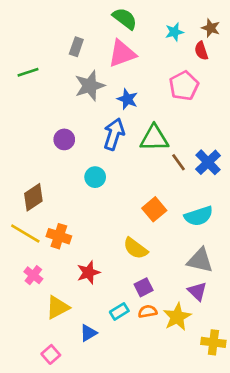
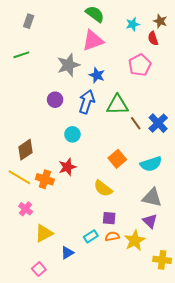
gray rectangle: (76, 47) -> (29, 21), moved
purple circle: (64, 139) -> (55, 100), moved
red star: (88, 272) -> (67, 167), moved
purple square: (144, 287) -> (109, 218), turned 32

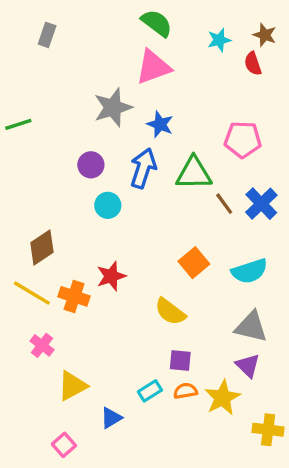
green line: (21, 55) -> (18, 124), moved
pink pentagon: (140, 65) -> (243, 140), moved, turned 30
cyan circle: (72, 134) -> (108, 205), moved

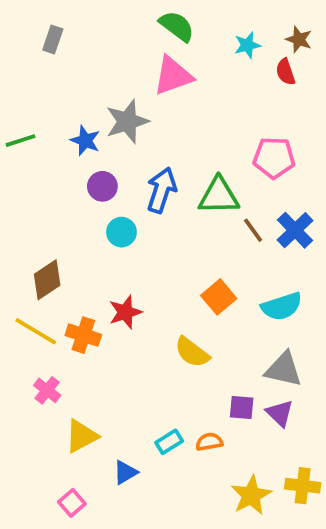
blue star: (160, 124) -> (85, 141), moved
purple square: (180, 361) -> (242, 408), moved
yellow star: (222, 398) -> (251, 495), moved

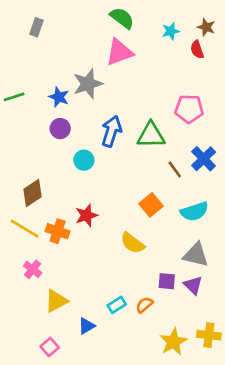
purple circle: (102, 186) -> (60, 129), moved
brown line: (253, 230) -> (175, 169), moved
orange semicircle: (209, 442) -> (144, 305), turned -30

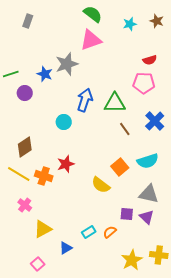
red semicircle: (197, 50) -> (150, 60), moved, turned -88
purple circle: (60, 129) -> (25, 93), moved
brown line: (175, 169) -> (125, 129), moved
orange square: (151, 205) -> (120, 167), moved

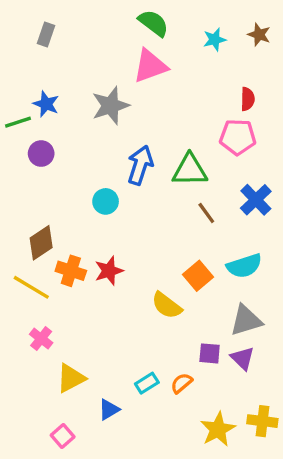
red semicircle: (150, 60) -> (248, 99), turned -72
blue star: (45, 74) -> (46, 104), moved
orange cross: (44, 176) -> (71, 271), moved
gray triangle: (149, 194) -> (246, 320), turned -30

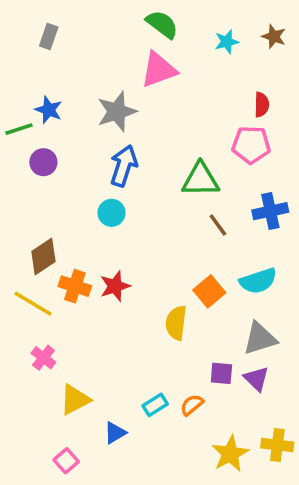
blue arrow: (140, 165) -> (124, 166), moved
blue cross: (256, 200) -> (270, 211), turned 32
yellow semicircle: (167, 305) -> (176, 323), turned 60

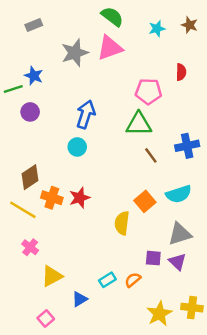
gray rectangle: (49, 37) -> (34, 25), turned 49
gray star: (117, 112) -> (75, 53), moved
pink pentagon: (251, 145) -> (148, 91), moved

